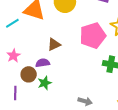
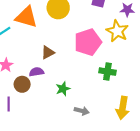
green star: (45, 83) -> (63, 89), moved

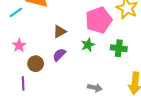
purple semicircle: (36, 72) -> (59, 55), moved, turned -32
green star: (63, 89) -> (88, 45), moved

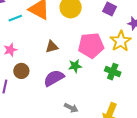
green cross: (119, 48) -> (113, 72), moved
purple semicircle: (59, 55) -> (54, 78), moved, size x1.5

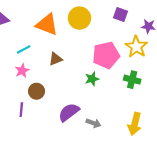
cyan line: (15, 18) -> (24, 49), moved
brown triangle: (52, 47) -> (56, 59), moved
purple semicircle: (54, 78) -> (69, 112), moved

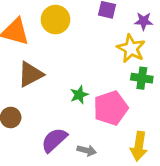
pink pentagon: (106, 55) -> (111, 108), moved
brown triangle: (56, 59) -> (30, 74), size x1.5
green cross: (132, 80) -> (142, 78), moved

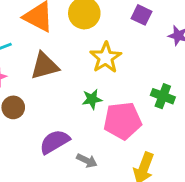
yellow star: (131, 49) -> (106, 58), moved

